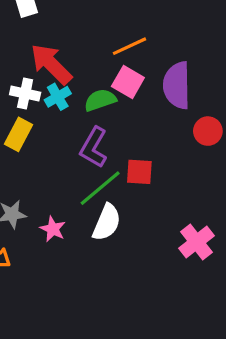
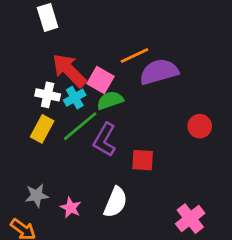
pink square: (128, 82) -> (101, 80), moved
purple semicircle: (177, 85) -> (159, 72), moved, turned 75
green line: (100, 188) -> (80, 126), moved

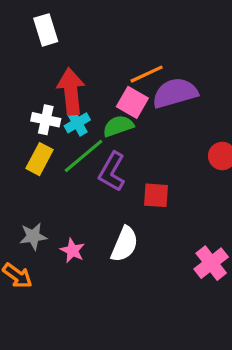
red arrow: (69, 70) -> (71, 91), turned 39
pink square: (101, 80) -> (132, 102), moved

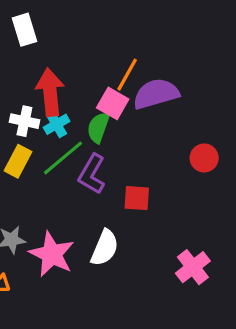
orange line: (147, 74) -> (127, 75), turned -36
green semicircle: (118, 126) -> (98, 128), turned -52
pink star: (73, 250) -> (52, 254), size x1.8

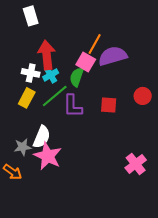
purple L-shape: (92, 174) -> (73, 106), turned -30
red square: (137, 198) -> (109, 105), moved
white semicircle: (105, 248) -> (42, 137), moved

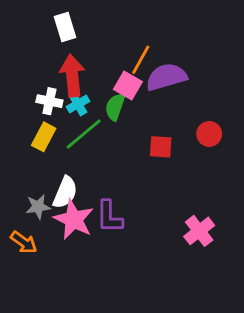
white rectangle: (31, 16) -> (65, 27), moved
purple L-shape: (73, 106) -> (109, 217), moved

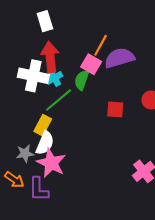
white cross: (49, 101) -> (33, 76), size x1.6
yellow rectangle: (44, 137) -> (43, 125), moved
purple L-shape: (109, 217) -> (39, 189), moved

